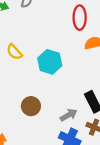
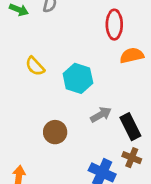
gray arrow: (69, 115) -> (101, 115), moved

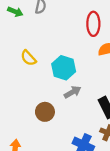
gray arrow: (101, 115) -> (72, 92), moved

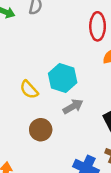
yellow semicircle: (28, 58) -> (29, 90), moved

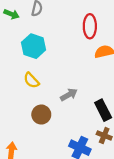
cyan hexagon: (63, 78) -> (34, 46), moved

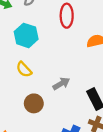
red ellipse: (90, 26) -> (67, 16), moved

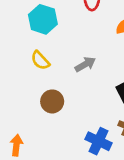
gray arrow: (61, 84) -> (85, 64), moved

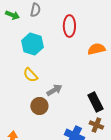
gray arrow: (85, 64) -> (54, 90), moved

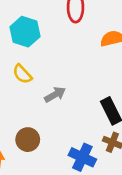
brown circle: (39, 106) -> (28, 140), moved

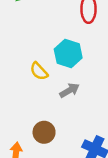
cyan hexagon: (25, 32) -> (68, 53), moved

